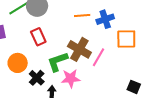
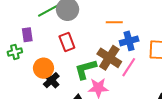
blue cross: (105, 19) -> (129, 41), moved
black cross: (37, 78) -> (51, 80), moved

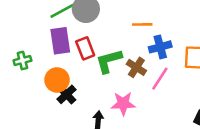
purple rectangle: (27, 35) -> (60, 41), moved, size x1.5
brown cross: (109, 58) -> (136, 67), size x0.7
green L-shape: (86, 69) -> (109, 61), moved

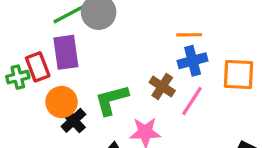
orange line: (142, 24) -> (189, 35), moved
red rectangle: (85, 48) -> (38, 67), moved
green L-shape: (109, 61) -> (112, 100), moved

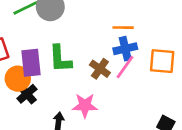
purple rectangle: (66, 52) -> (31, 63), moved
green L-shape: (112, 100) -> (60, 59), moved, turned -80
pink line: (192, 101) -> (125, 67), moved

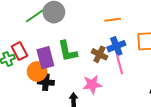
blue cross: (125, 49) -> (116, 46), moved
pink line: (125, 67) -> (119, 64), moved, turned -42
black cross: (27, 94) -> (46, 82), turned -35

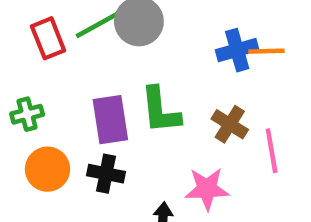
blue cross: (116, 46) -> (237, 50), moved
red rectangle: (19, 51) -> (48, 38), moved
orange circle: (37, 71) -> (48, 169), moved

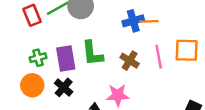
green cross: (27, 114) -> (38, 58), moved
pink line: (272, 151) -> (159, 57), moved
black cross: (106, 174) -> (64, 87), turned 30

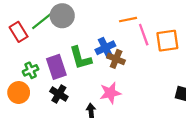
blue cross: (133, 21) -> (105, 48), moved
pink line: (159, 57) -> (144, 35), moved
orange circle: (32, 85) -> (19, 93), moved

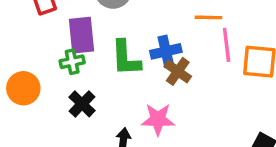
purple rectangle: (56, 67) -> (81, 35), moved
green cross: (31, 70) -> (72, 62), moved

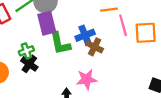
purple rectangle: (81, 35) -> (47, 23), moved
black cross: (82, 104) -> (29, 64), moved

